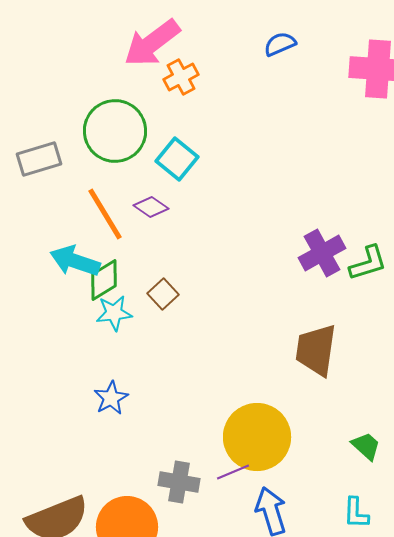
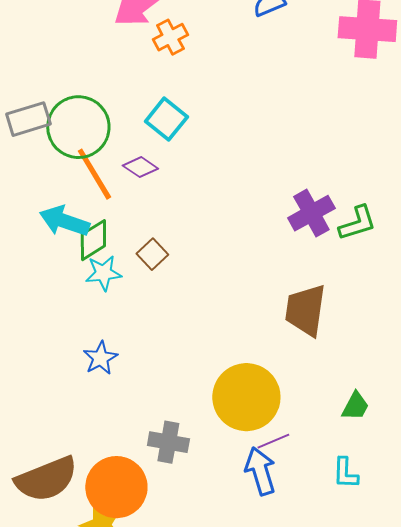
green circle: (115, 131) -> (78, 127), moved
green trapezoid: (366, 446) -> (355, 406), turned 76
purple line: (233, 472) -> (273, 441), moved

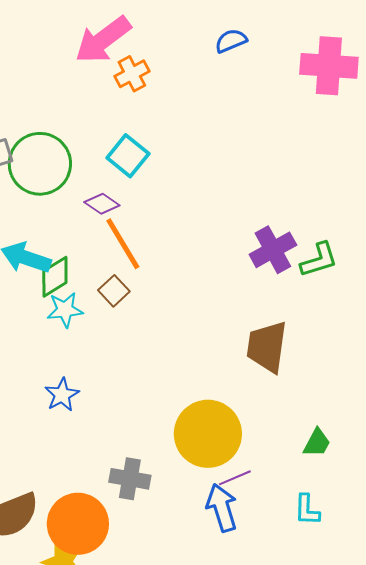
orange line: (94, 174) -> (123, 244), moved

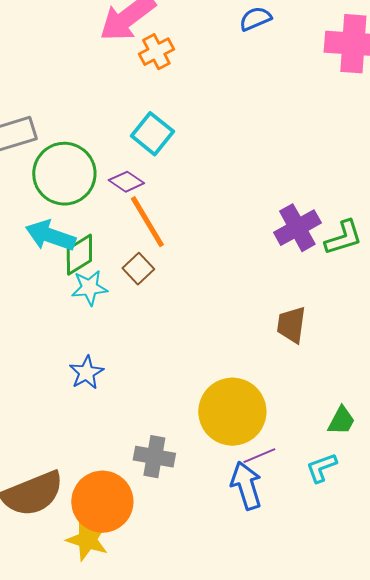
green circle: (40, 164) -> (64, 174), moved
brown trapezoid: (267, 347) -> (291, 325), size x0.7
cyan L-shape: (307, 510) -> (321, 468), moved, turned 68

